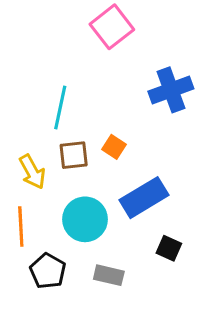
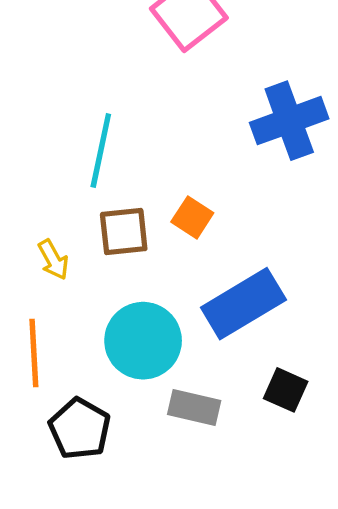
yellow arrow: (32, 172) -> (53, 260), size x0.7
gray rectangle: (109, 275) -> (194, 408), moved

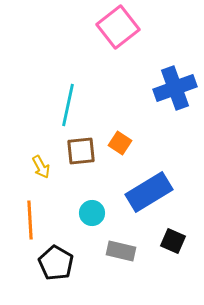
cyan circle: (143, 341) -> (92, 213), size x0.6

